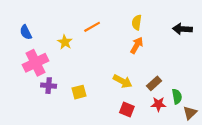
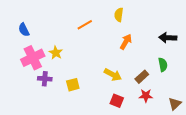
yellow semicircle: (137, 22) -> (119, 15), moved
black arrow: (182, 29) -> (168, 38), moved
yellow star: (65, 42) -> (56, 53), moved
green semicircle: (177, 96) -> (163, 65), moved

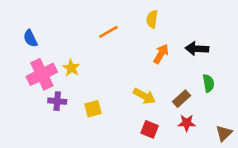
black arrow: (168, 38) -> (197, 49), moved

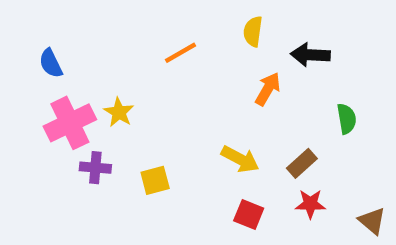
black arrow: (197, 49) -> (310, 55), moved
green semicircle: (208, 83) -> (347, 119), moved
brown triangle: (224, 133) -> (372, 221), turned -36

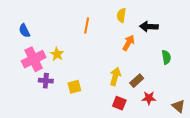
orange line: (181, 53) -> (87, 26), turned -49
yellow arrow: (240, 159) -> (115, 77), turned -102
brown rectangle: (302, 163) -> (137, 81), moved

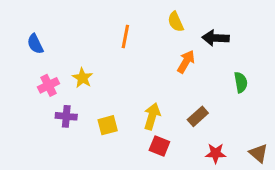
yellow semicircle: (121, 15) -> (176, 22), turned -32
pink cross: (34, 59) -> (49, 85), size x0.6
yellow arrow: (115, 77) -> (152, 116), moved
red star: (149, 98) -> (216, 153), moved
red square: (119, 103) -> (159, 146), moved

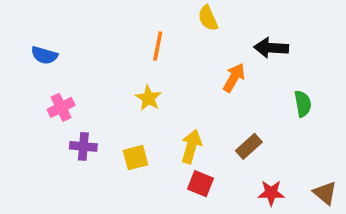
yellow semicircle: (176, 22) -> (208, 18), moved
blue semicircle: (35, 44) -> (44, 55), turned -48
yellow star: (83, 78) -> (148, 98), moved

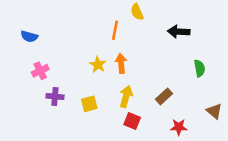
orange line: (158, 46) -> (115, 30), moved
orange arrow: (234, 78) -> (121, 63), moved, turned -36
brown triangle: (325, 193) -> (214, 111), moved

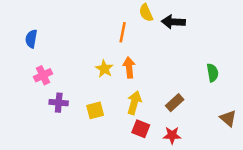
black arrow: (179, 32) -> (173, 22), moved
blue semicircle: (29, 36) -> (31, 39), turned 84
red star: (179, 127) -> (172, 135), moved

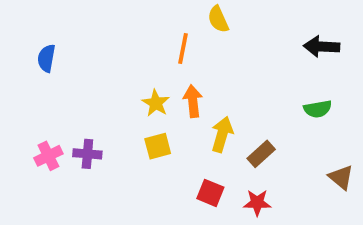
black arrow: (173, 22) -> (322, 47), moved
green semicircle: (212, 73) -> (318, 109), turned 90
pink cross: (43, 75) -> (48, 156), moved
yellow arrow: (134, 103) -> (222, 134), moved
yellow square: (95, 110) -> (158, 146), moved

